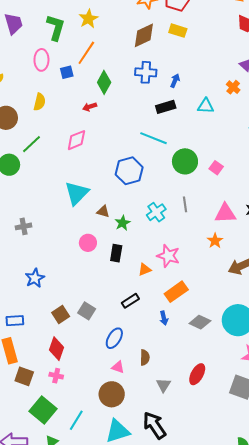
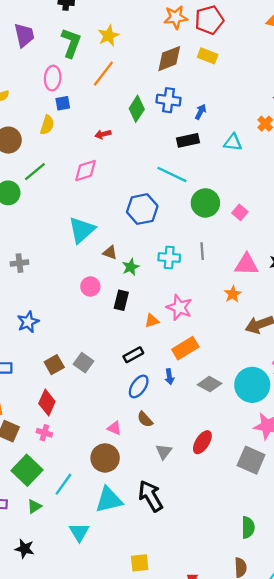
blue square: (67, 72) -> (63, 103), moved
green diamond: (104, 82) -> (137, 109), moved
cyan cross: (156, 212) -> (169, 257), turned 36
blue ellipse: (114, 338) -> (139, 386), moved
brown semicircle: (145, 357) -> (145, 419), turned 133

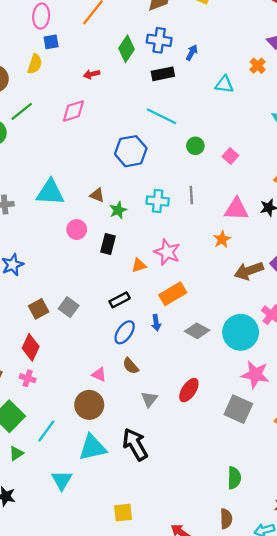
black rectangle: (188, 140) -> (163, 74), moved
green circle: (205, 203) -> (195, 146), size x0.6
cyan triangle: (82, 230) -> (50, 192), moved, turned 44

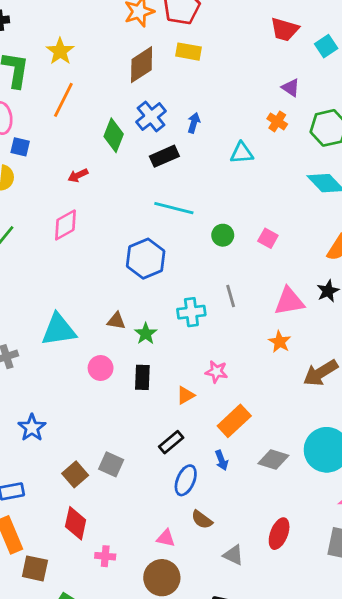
blue cross: (159, 40) -> (151, 116), turned -35
blue square: (51, 42) -> (20, 147), turned 35
pink star: (167, 252) -> (216, 372), size x0.7
pink cross: (28, 378) -> (105, 556), moved
gray triangle: (149, 399) -> (233, 555), turned -30

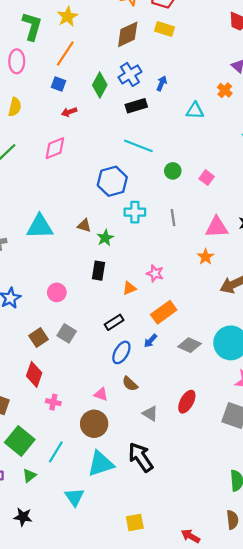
blue square: (20, 147) -> (59, 84), moved
cyan cross: (191, 312) -> (135, 212), moved
pink circle: (101, 368) -> (57, 292), moved
blue arrow: (222, 460) -> (150, 341), turned 56

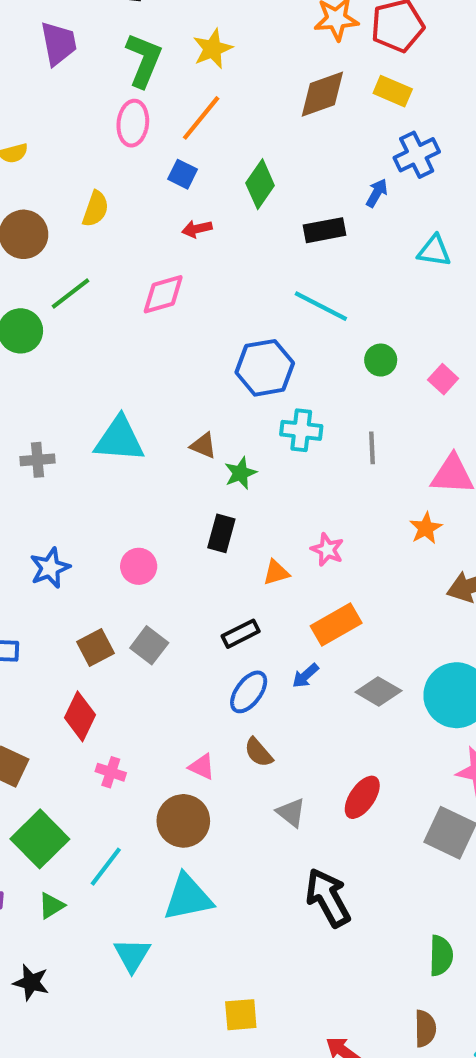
pink ellipse: (17, 61) -> (133, 123), moved
blue cross: (130, 74) -> (417, 155), moved
black arrow: (141, 457) -> (328, 898), moved

